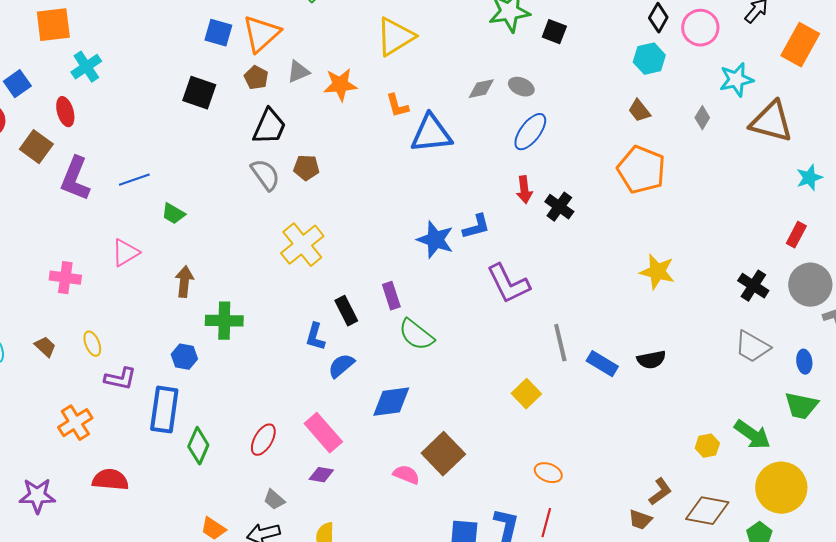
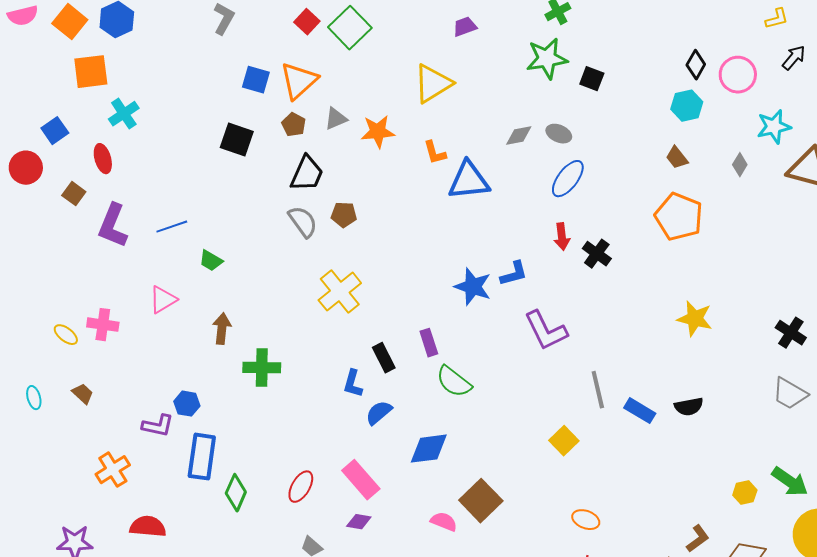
brown square: (36, 147) -> (74, 194), size x0.7
yellow ellipse: (92, 344) -> (66, 335), moved, turned -30
blue hexagon: (184, 357) -> (187, 404), moved

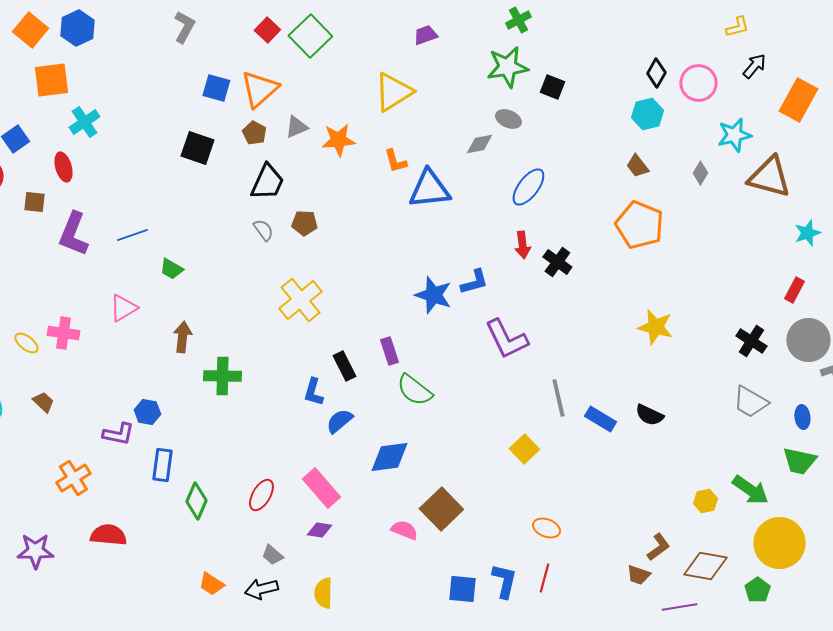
gray ellipse: (559, 134) -> (508, 119), moved
brown square: (74, 194) -> (34, 202), turned -30
gray semicircle: (303, 222) -> (263, 230), size x0.7
black semicircle: (689, 407) -> (649, 415), turned 36
blue rectangle: (202, 457) -> (162, 465), size x0.7

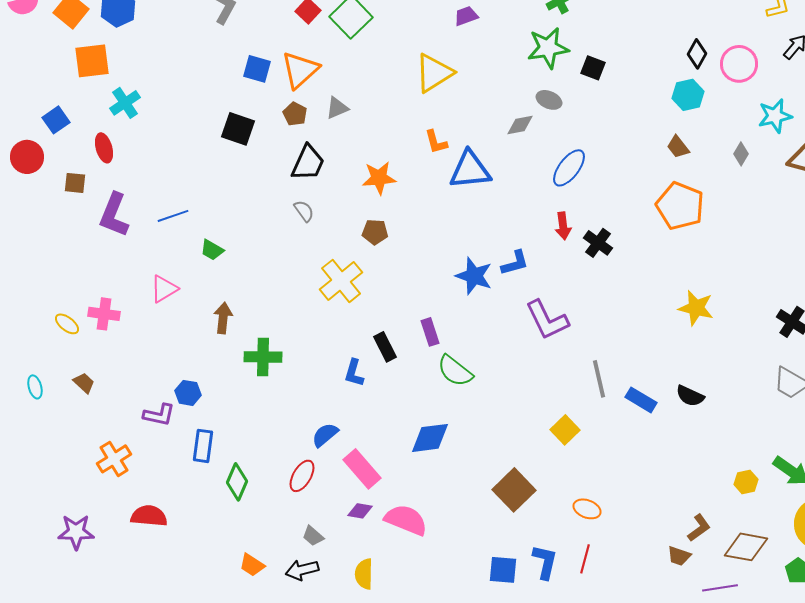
orange star: (338, 140) -> (379, 178), moved
brown pentagon: (304, 223) -> (375, 232), moved
blue semicircle: (339, 421) -> (325, 435), moved
brown square: (441, 509) -> (514, 490), moved
pink semicircle: (404, 530) -> (406, 520), moved, size x1.6

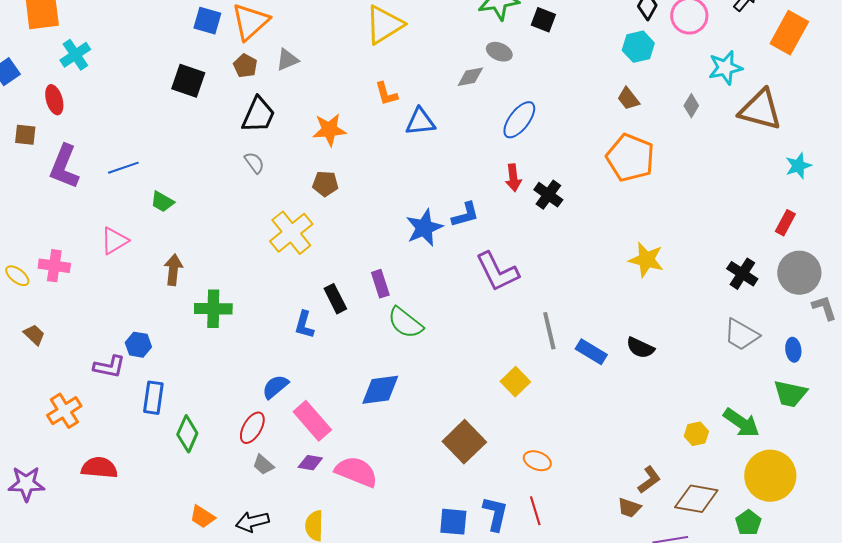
blue triangle: (470, 170) -> (420, 122), size x0.7
blue star: (474, 276) -> (424, 228), turned 30
gray trapezoid: (313, 536) -> (263, 465), moved
red line: (585, 559) -> (535, 511), turned -32

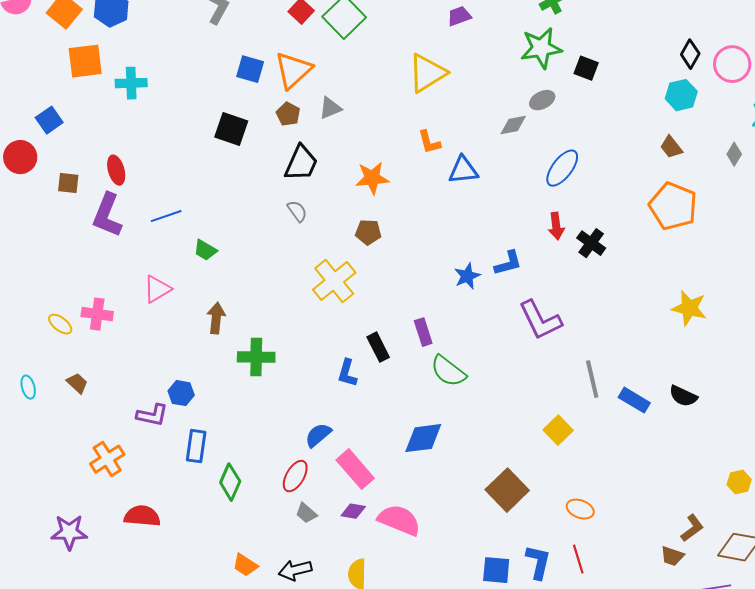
gray ellipse: (499, 52) -> (542, 100), turned -50
cyan cross: (75, 55) -> (131, 83), moved, turned 32
red ellipse: (54, 100) -> (116, 170), moved
blue star: (424, 228) -> (467, 276), size x0.7

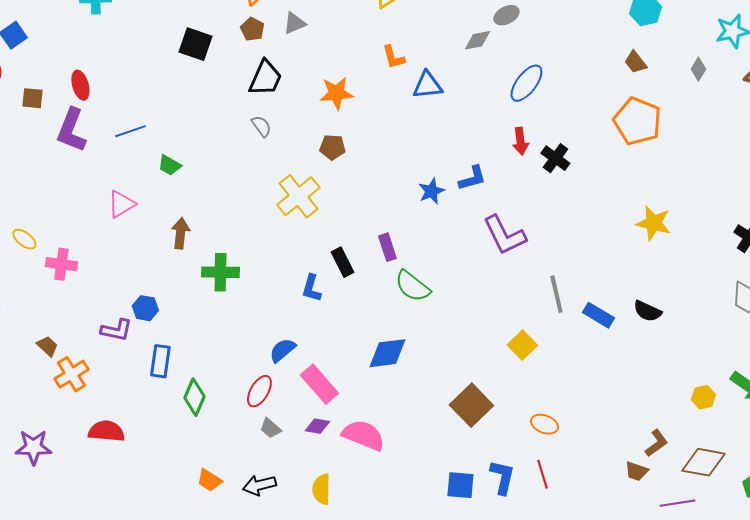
pink cross: (97, 314) -> (61, 264), moved
brown trapezoid: (77, 383) -> (47, 346), moved

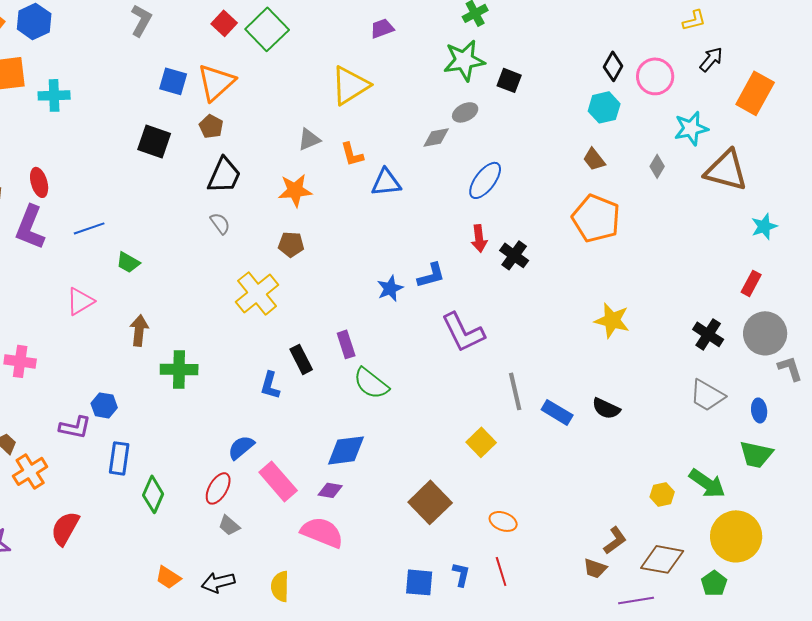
gray triangle: (294, 23) -> (309, 139), moved
purple diamond: (317, 426) -> (330, 490), moved
red semicircle: (106, 431) -> (65, 528), turned -66
blue L-shape: (502, 477) -> (461, 574), size x0.7

